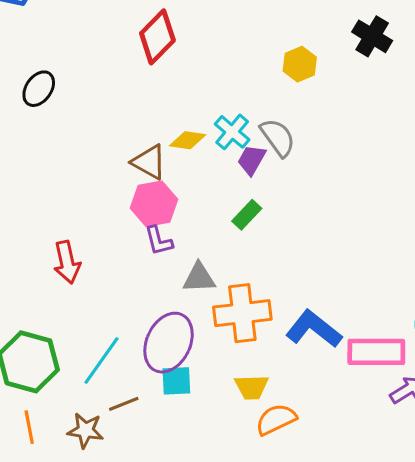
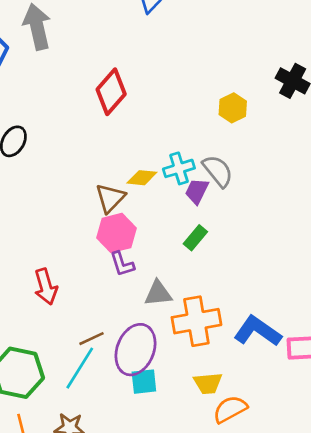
cyan cross: (232, 132) -> (179, 168), turned 36
brown triangle: (149, 162) -> (110, 198), turned 48
brown line: (124, 404) -> (91, 339), moved

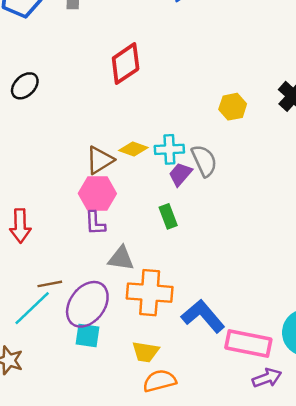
green rectangle: (195, 238) -> (168, 216), turned -75

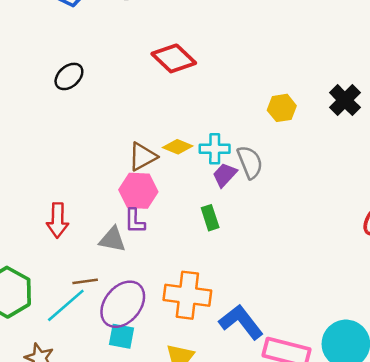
red diamond: (126, 64) -> (174, 58), turned 75
gray triangle: (121, 258) -> (112, 239), moved

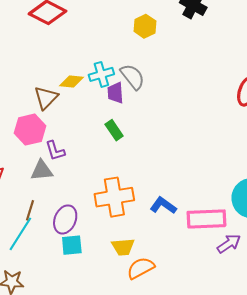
purple trapezoid: (225, 175) -> (115, 93), turned -30
pink hexagon: (138, 191) -> (30, 130), moved
brown line: (85, 281) -> (30, 210), turned -48
purple ellipse: (123, 304) -> (65, 219), size x0.7
blue L-shape: (241, 322) -> (163, 205), size x0.7

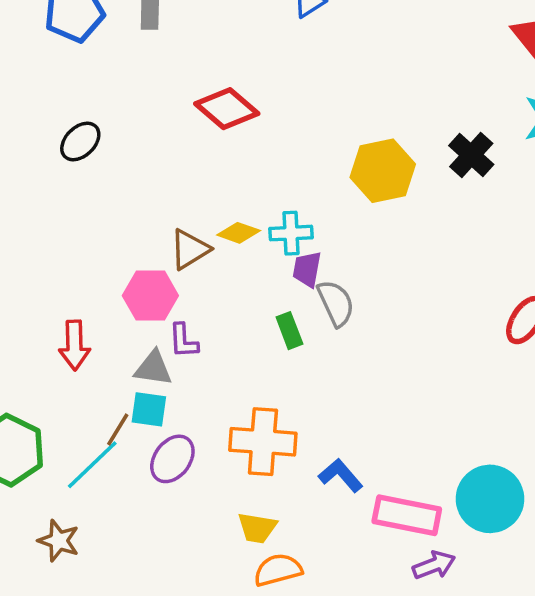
yellow hexagon: (145, 26) -> (383, 171), size x1.6
gray semicircle: (132, 77) -> (336, 303), moved
cyan square: (72, 245) -> (149, 409), moved

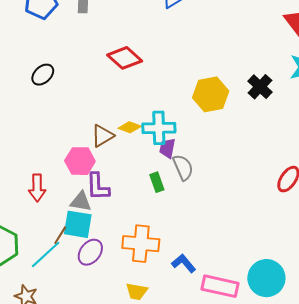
cyan cross: (291, 233) -> (159, 128), size x1.4
purple L-shape: (183, 341) -> (98, 187), size x1.4
cyan square: (149, 409) -> (78, 224), size x1.4

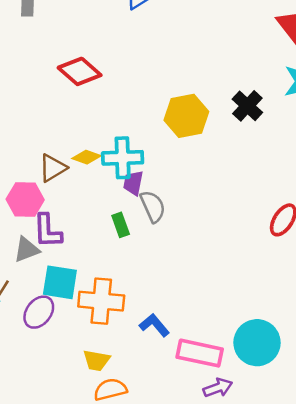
gray triangle: (81, 202) -> (27, 250), turned -30
cyan square: (78, 224) -> (60, 282), moved

